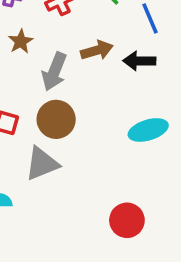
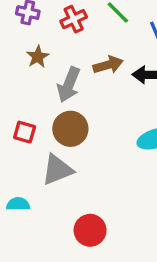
red circle: (127, 220) -> (90, 230), moved

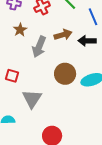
brown circle: (70, 129) -> (65, 74), moved
gray triangle: (57, 170) -> (32, 99), turned -35

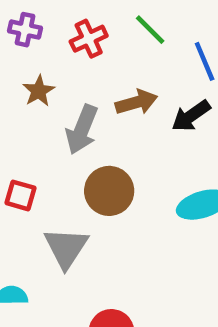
black arrow: (87, 41) -> (191, 116), turned -36
brown circle: (65, 74) -> (109, 191), moved

